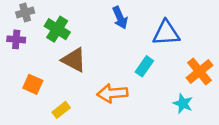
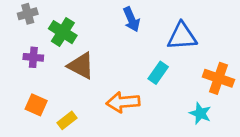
purple cross: (16, 39) -> (33, 57), moved
orange cross: (199, 71) -> (218, 78), turned -32
orange square: (33, 84) -> (36, 105), moved

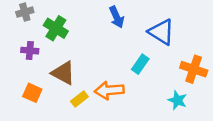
blue triangle: (182, 36) -> (161, 32), turned 36
brown triangle: (81, 66) -> (63, 73), moved
yellow rectangle: (67, 120) -> (79, 99), moved

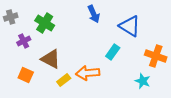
gray cross: (25, 12) -> (11, 17), moved
purple cross: (30, 51) -> (24, 41), turned -32

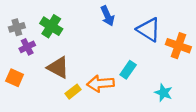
gray cross: (11, 17) -> (17, 27), moved
cyan rectangle: (113, 52) -> (128, 70), moved
orange cross: (156, 56) -> (178, 46), moved
orange square: (26, 75) -> (15, 78), moved

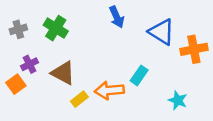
orange cross: (178, 46) -> (194, 49), turned -30
purple cross: (27, 47) -> (30, 64), moved
orange square: (15, 78) -> (16, 84), turned 30

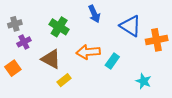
green cross: (56, 28) -> (59, 27), moved
purple cross: (30, 64) -> (24, 42), moved
orange arrow: (109, 90) -> (88, 52), moved

